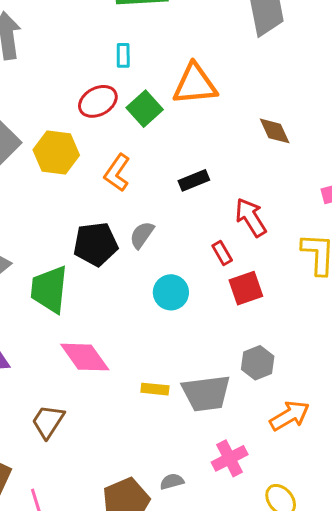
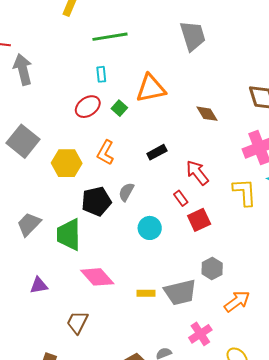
green square: (145, 109) -> (119, 108), size x0.7
yellow hexagon: (56, 152) -> (67, 163), moved

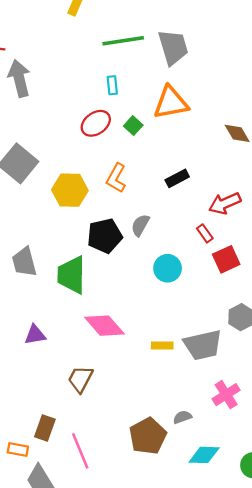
gray trapezoid: (193, 36) -> (173, 47), moved
red arrow: (197, 173) -> (225, 203), turned -76
gray trapezoid: (29, 224) -> (24, 262), turned -60

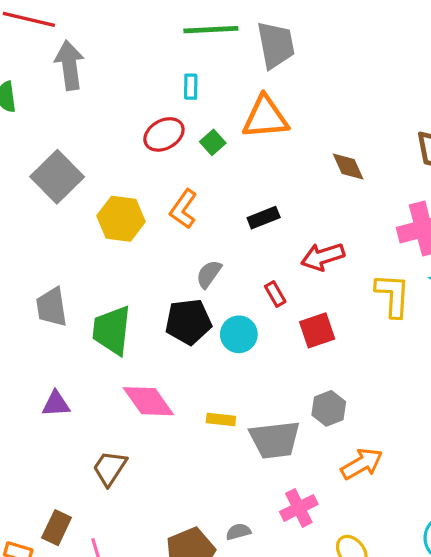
red rectangle: (205, 233) -> (275, 294), moved
black pentagon: (105, 236) -> (188, 322), moved
yellow rectangle: (162, 346) -> (221, 419), moved

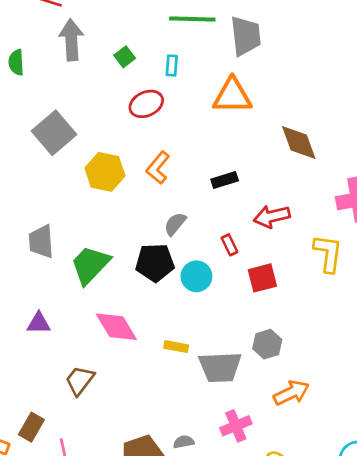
green square: (213, 142) -> (125, 57), moved
brown diamond: (348, 167) -> (299, 142), size x1.4
green trapezoid: (112, 330) -> (90, 265), turned 33

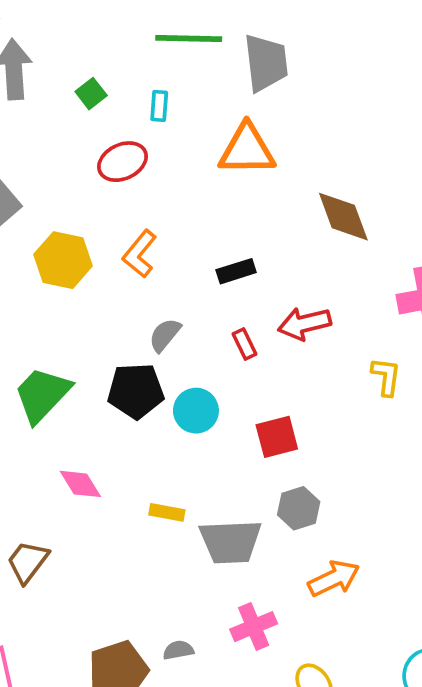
red rectangle: (230, 245) -> (244, 344), moved
yellow L-shape: (328, 253) -> (386, 377), size x0.7
red square: (262, 278) -> (277, 437), moved
pink diamond: (116, 327) -> (80, 484), size x0.7

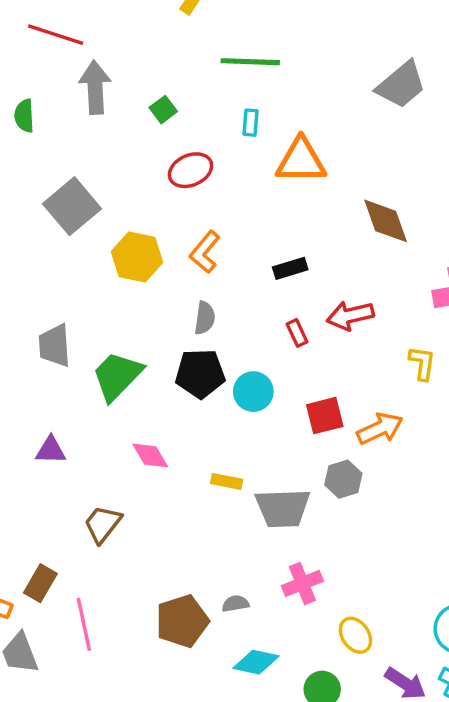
gray trapezoid: (266, 63) -> (401, 85), moved, turned 56
cyan rectangle: (159, 106) -> (250, 123), moved
gray semicircle: (165, 335) -> (205, 318), moved, turned 148
orange arrow: (334, 578) -> (380, 429), moved

